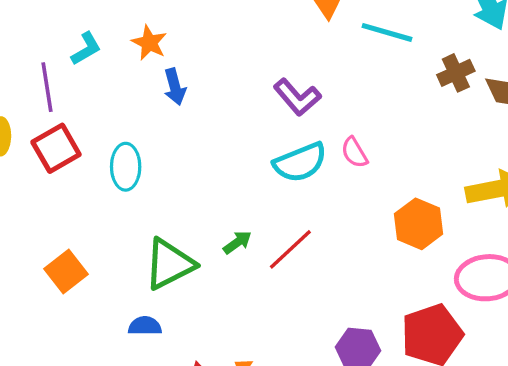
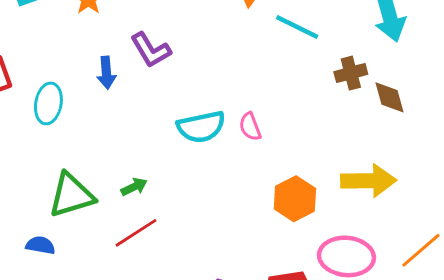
blue arrow: (175, 87) -> (106, 73), moved
purple L-shape: (297, 97) -> (151, 50), moved
red line: (290, 249) -> (136, 233), moved

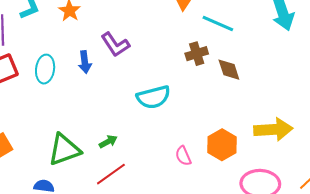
brown cross: (351, 73) -> (197, 54), moved
brown diamond: (389, 97) -> (229, 70), moved
cyan ellipse: (48, 103) -> (45, 69), moved
pink semicircle: (250, 127) -> (183, 156), moved

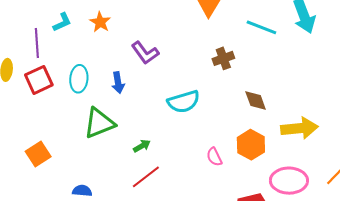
cyan line: (218, 24) -> (261, 27), moved
blue arrow: (85, 62) -> (118, 83), moved
brown diamond: (229, 70) -> (256, 101), moved
green triangle: (64, 150) -> (99, 123), moved

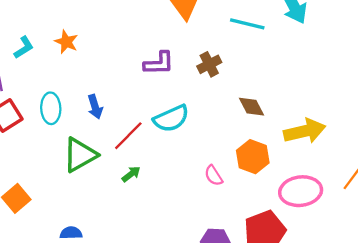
purple L-shape: (145, 53) -> (159, 63), moved, turned -48
red line: (146, 177) -> (128, 136), moved

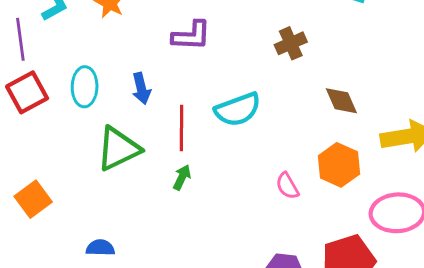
purple L-shape: (159, 63) -> (191, 36), moved
red line: (128, 136) -> (181, 128), turned -48
green arrow: (131, 174) -> (182, 177), turned -30

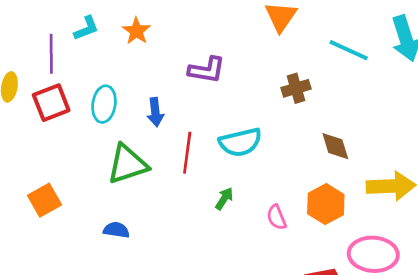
green arrow: (182, 177) -> (224, 199), moved
blue semicircle: (100, 248) -> (116, 230), moved

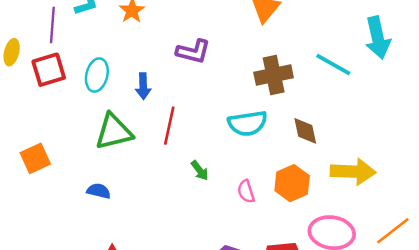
cyan line: (349, 50) -> (333, 65), moved
brown cross: (296, 88) -> (274, 75), size x1.4
cyan semicircle: (240, 142) -> (248, 123), moved
green arrow: (224, 199) -> (200, 170), turned 105

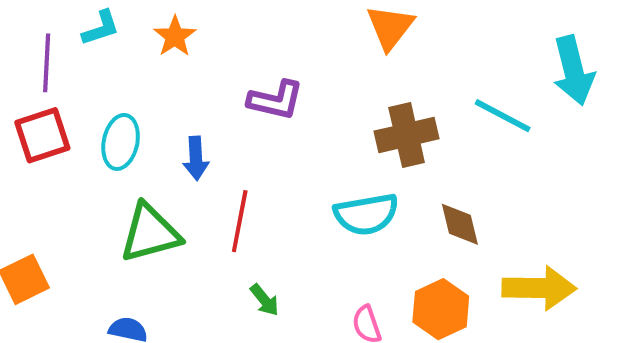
green arrow: (200, 170) -> (264, 300), moved

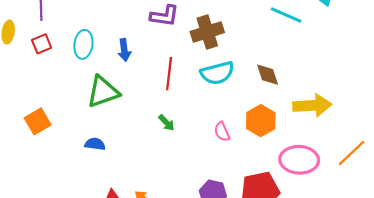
red square: (42, 135) -> (42, 44), size x0.7
brown cross: (407, 135) -> (207, 32), moved
red line: (240, 221) -> (169, 74), moved

